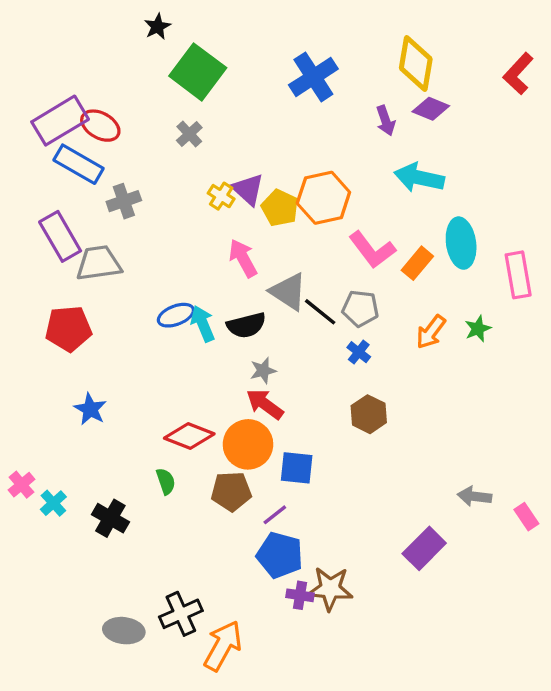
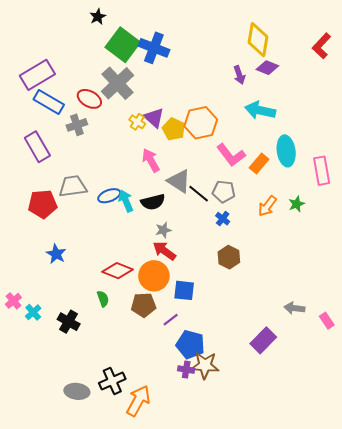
blue cross: (313, 77) -> (154, 48), moved, turned -36
red ellipse: (100, 126) -> (89, 99), moved
gray cross: (189, 134) -> (117, 83), size x2.0
gray trapezoid: (99, 263) -> (73, 186), moved
blue pentagon: (280, 555) -> (190, 345), moved

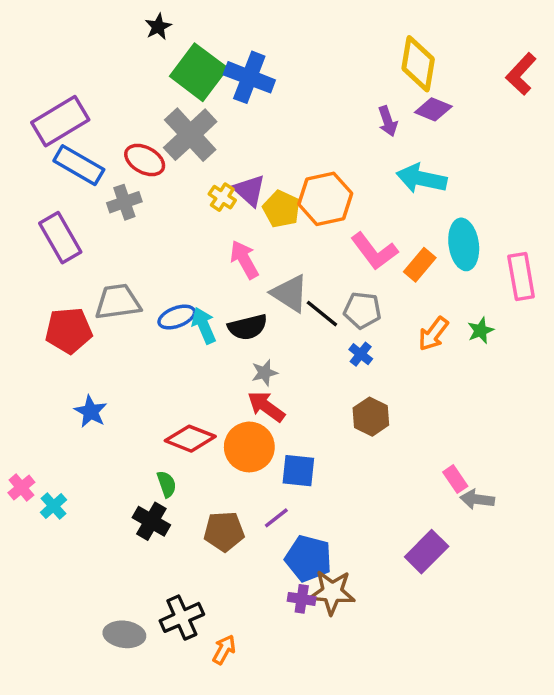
brown pentagon: (144, 305) -> (224, 531), moved
pink rectangle: (327, 321) -> (455, 479), moved
black cross: (69, 322) -> (151, 521), moved
orange arrow: (138, 401) -> (224, 650), size x0.6

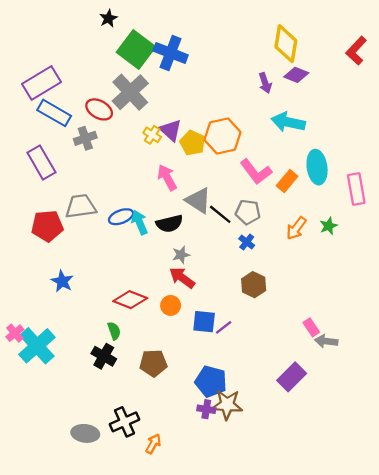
orange circle: (249, 447) -> (171, 305), size x0.6
cyan cross: (53, 506) -> (37, 346), size x2.0
purple line: (276, 518) -> (224, 327), moved

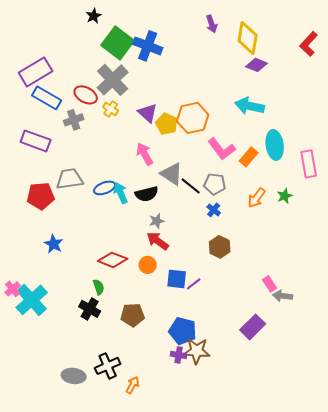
purple arrow: (265, 83) -> (212, 24), moved
yellow cross: (152, 135) -> (111, 109), moved
purple rectangle: (41, 162) -> (36, 141), turned -40

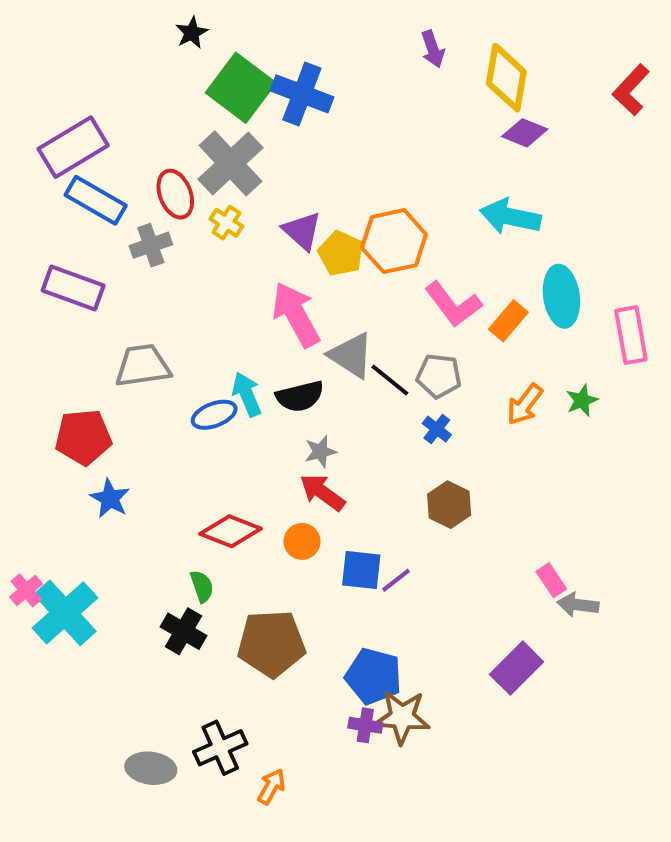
red ellipse: (86, 95) -> (175, 194), turned 40
pink arrow: (145, 154) -> (296, 315), size x1.4
blue ellipse: (105, 188) -> (214, 415), moved
red pentagon: (41, 196) -> (83, 437), moved
brown pentagon: (133, 315) -> (271, 644), size x1.4

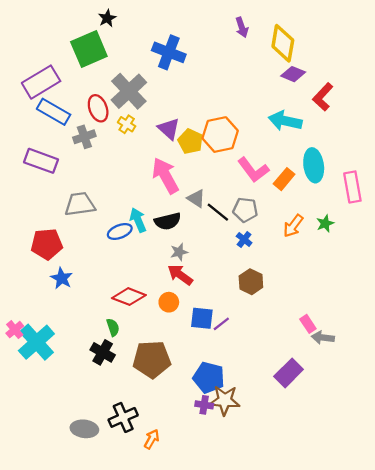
green square: (241, 88) -> (89, 49), moved, turned 30
red L-shape: (631, 90) -> (323, 97), moved
gray triangle: (351, 355) -> (196, 198), size x0.7

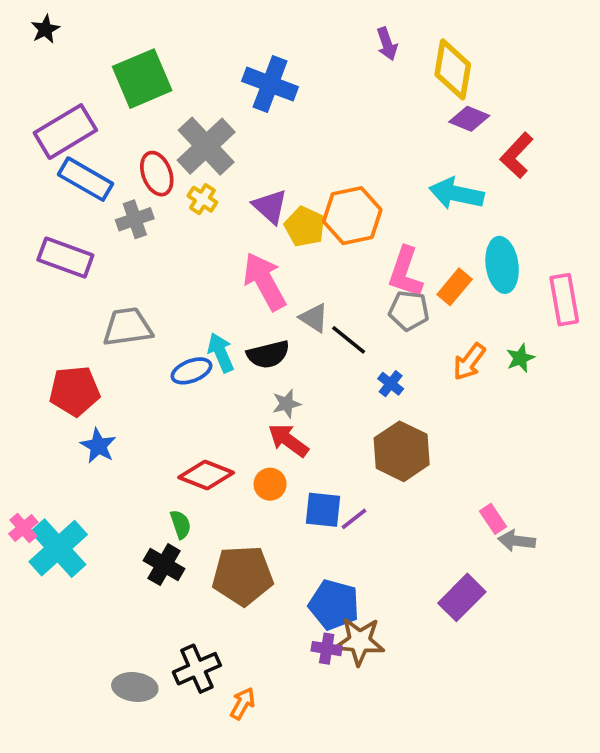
black star: (107, 18) -> (45, 29), moved
pink L-shape: (253, 170) -> (405, 272), turned 56
gray pentagon: (245, 210) -> (409, 311), moved
brown hexagon: (251, 282) -> (402, 451), size x1.4

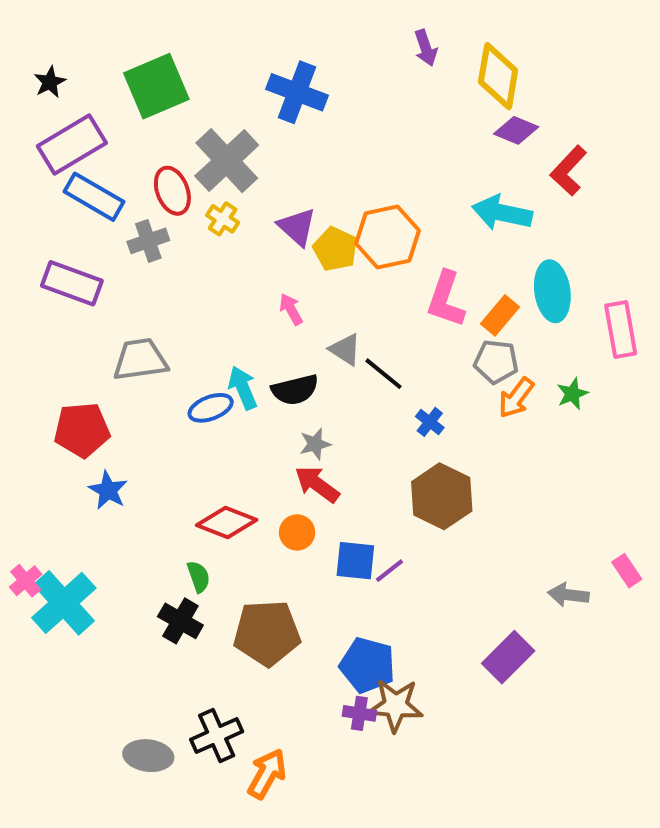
black star: (45, 29) -> (50, 82), moved
pink arrow: (265, 281) -> (291, 309), size x0.5
gray pentagon: (409, 311) -> (496, 362), moved
pink rectangle: (493, 519) -> (627, 571), moved
orange arrow: (243, 703) -> (267, 774), size x1.4

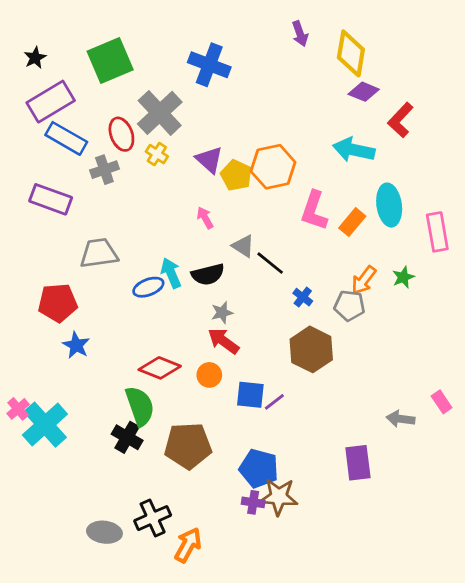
gray pentagon: (496, 362) -> (349, 306), moved
green semicircle: (199, 577) -> (140, 406), size x1.8
purple rectangle: (508, 657) -> (358, 463), turned -52

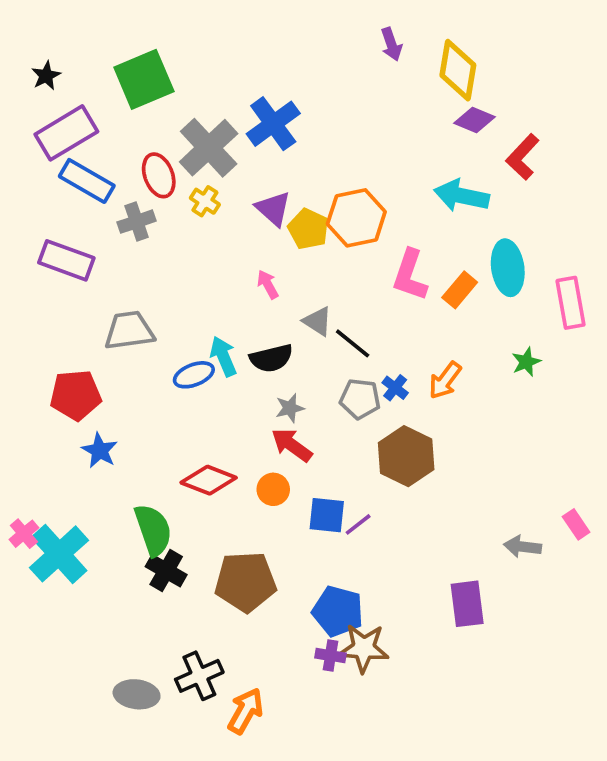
blue cross: (209, 65) -> (273, 124), moved, turned 33
orange arrow: (364, 280) -> (445, 380), moved
gray pentagon: (349, 306) -> (360, 399), moved
green semicircle: (140, 406) -> (153, 530), moved

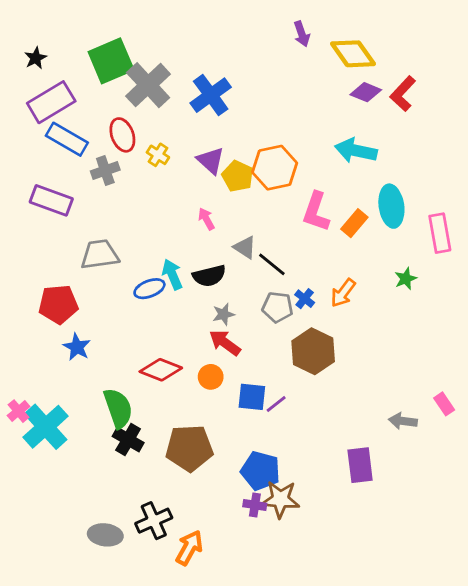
yellow diamond: (458, 70) -> (353, 54), turned -45
gray cross: (209, 148) -> (148, 85), moved
red L-shape: (523, 157) -> (403, 94), moved

